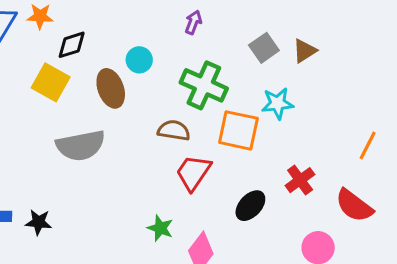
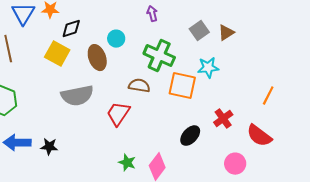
purple arrow: (193, 22) -> (152, 14), turned -35
red trapezoid: (193, 173) -> (118, 114), moved
green star: (160, 228) -> (127, 163), moved

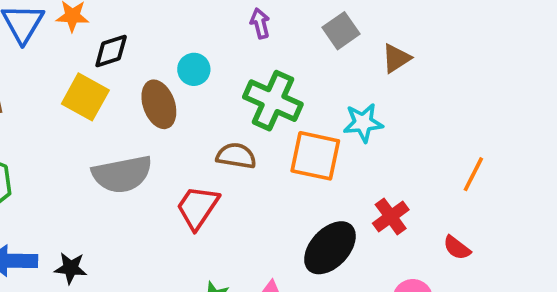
gray square: (199, 31) -> (341, 31), moved
black ellipse: (190, 136) -> (330, 248), size x1.4
red semicircle: (259, 136) -> (457, 248), size x0.6

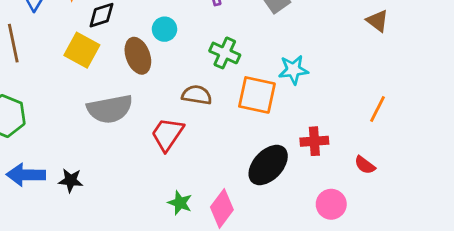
brown triangle: (396, 58) -> (377, 21), moved, turned -50
green cross: (273, 101) -> (225, 53), size x0.7
red cross: (391, 217) -> (314, 141), turned 32

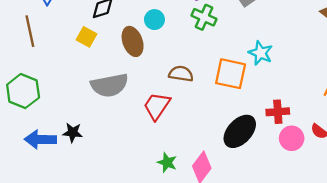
yellow square: (82, 50) -> (86, 37), size x0.7
green cross: (225, 53) -> (204, 17), moved
cyan star: (293, 70) -> (261, 53), turned 30
black star: (71, 180) -> (73, 133), moved
pink circle: (331, 204) -> (292, 138), moved

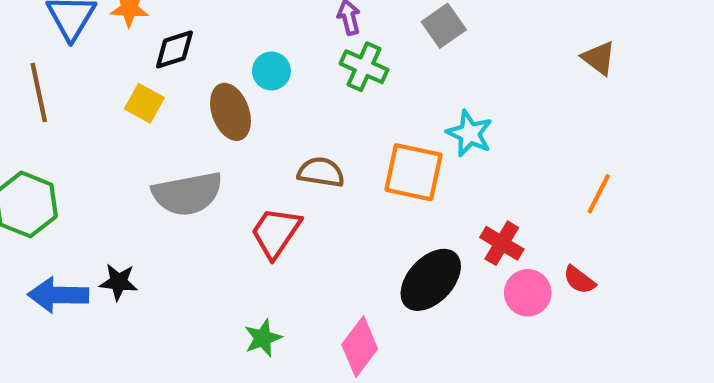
red cross: (278, 112) -> (502, 243), turned 35
green star: (167, 162) -> (263, 338), moved, turned 30

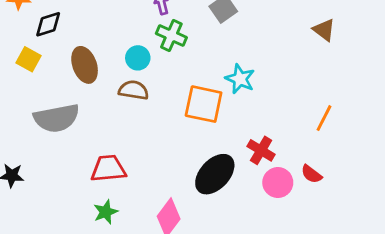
cyan circle: (271, 71) -> (138, 58), moved
brown semicircle: (321, 172) -> (134, 90), moved
red trapezoid: (276, 232) -> (108, 169), moved, turned 51

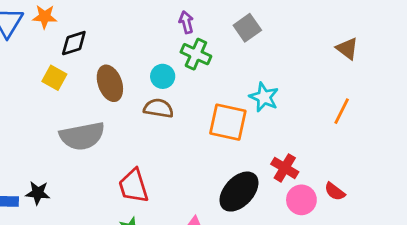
orange line: (324, 118) -> (342, 111), moved
red trapezoid: (108, 169) -> (134, 186), turned -102

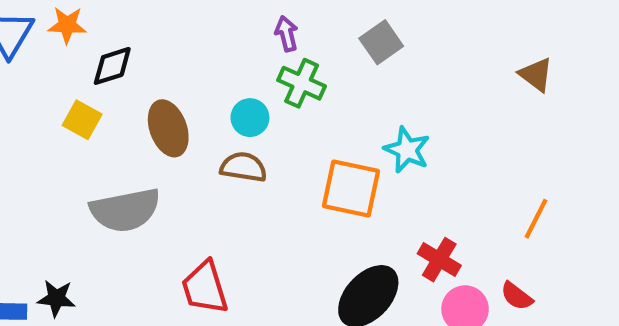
orange line: (342, 111) -> (536, 219), moved

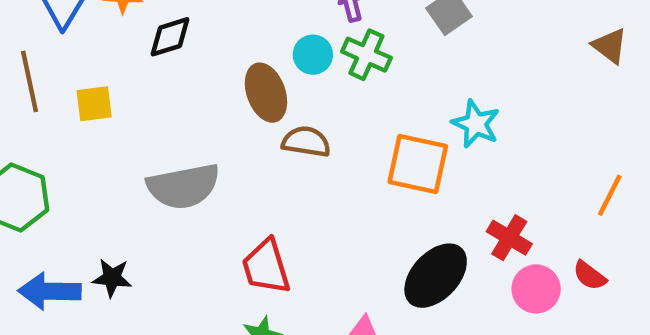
cyan circle: (250, 118) -> (313, 55), moved
yellow square: (82, 120) -> (94, 104), moved, turned -36
brown ellipse: (168, 128) -> (266, 93), moved

